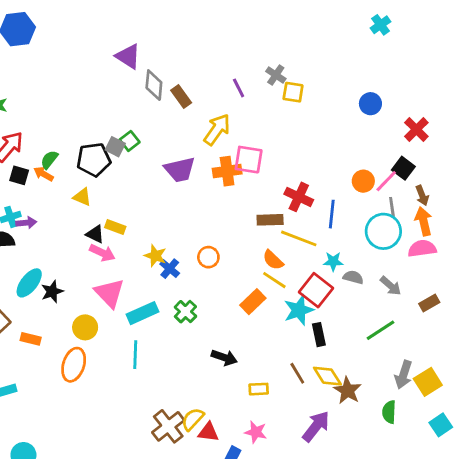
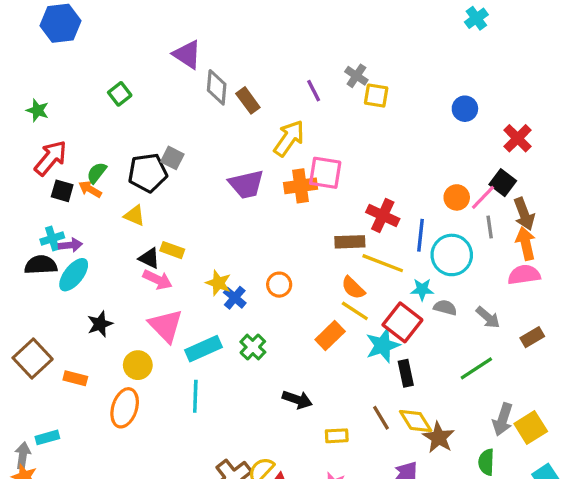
green square: (130, 141) -> (120, 94), moved
brown arrow: (422, 195) -> (524, 214), size x1.4
cyan circle: (383, 231) -> (452, 255), moved
cyan ellipse: (29, 283) -> (74, 275), moved

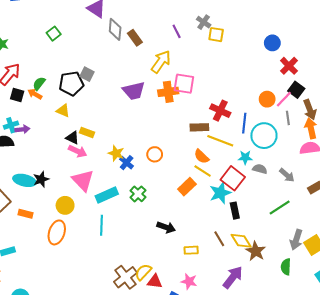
red cross: (518, 138) -> (289, 66), moved
cyan ellipse: (74, 275) -> (24, 180), moved, turned 65

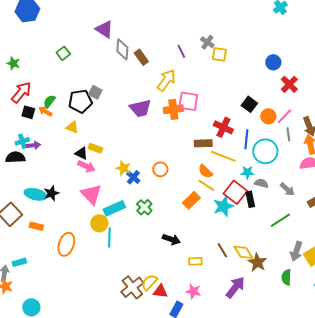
black square: (296, 90) -> (249, 104), moved
yellow circle: (65, 205) -> (99, 223), moved
black rectangle: (235, 211) -> (250, 199), moved

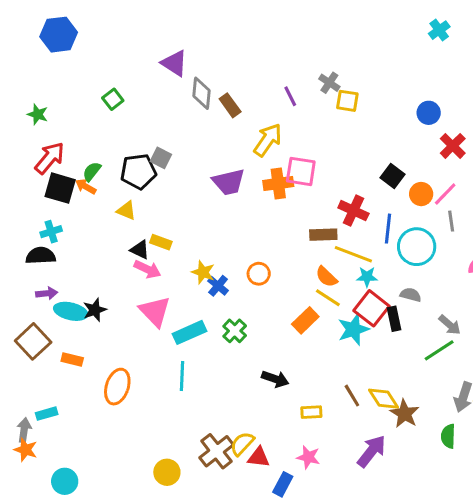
black square: (28, 112) -> (60, 188), size x1.5
purple arrow: (33, 145) -> (47, 293), moved
cyan star: (247, 172) -> (367, 277), moved
gray arrow: (287, 189) -> (450, 325), moved
yellow circle: (99, 223) -> (167, 472), moved

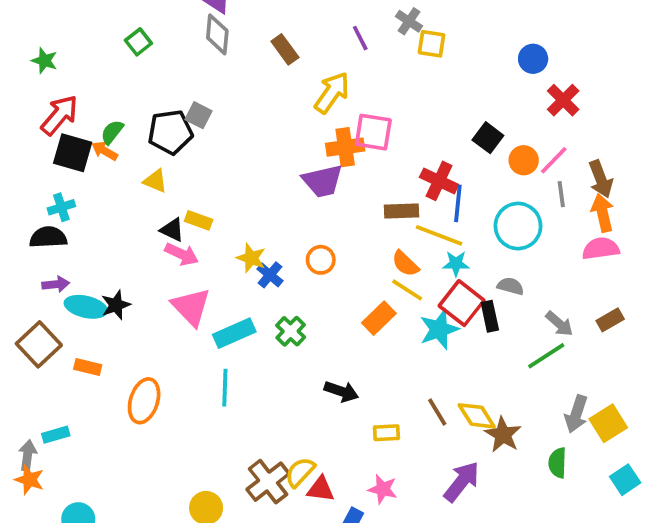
gray diamond: (202, 93) -> (217, 34), moved
purple trapezoid: (229, 182) -> (323, 181), moved
blue line: (388, 229) -> (458, 203), moved

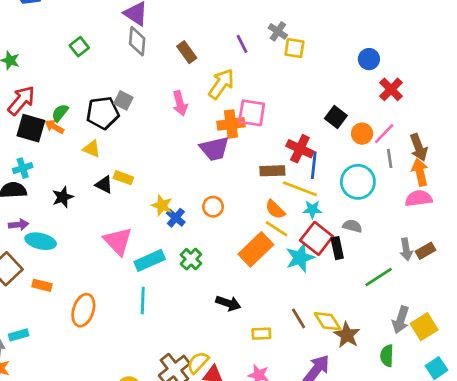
pink arrow: (182, 254) -> (180, 103), moved, turned 50
black star: (116, 305) -> (63, 197), moved
orange rectangle: (379, 318) -> (256, 249), size x1.4
gray arrow: (559, 324) -> (406, 249), moved, turned 40

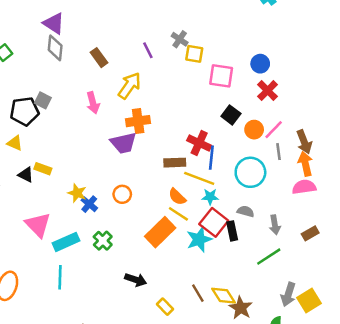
red cross: (391, 89) -> (268, 91), moved
pink square: (252, 113) -> (221, 76), moved
gray arrow: (406, 249) -> (275, 225), moved
yellow rectangle: (261, 334) -> (165, 307), turned 49

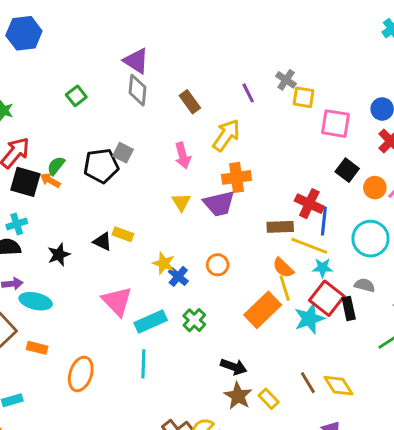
yellow triangle: (15, 143) -> (181, 202), moved, turned 35
yellow line: (178, 214) -> (285, 288), turned 40
brown star: (241, 308) -> (238, 396), moved

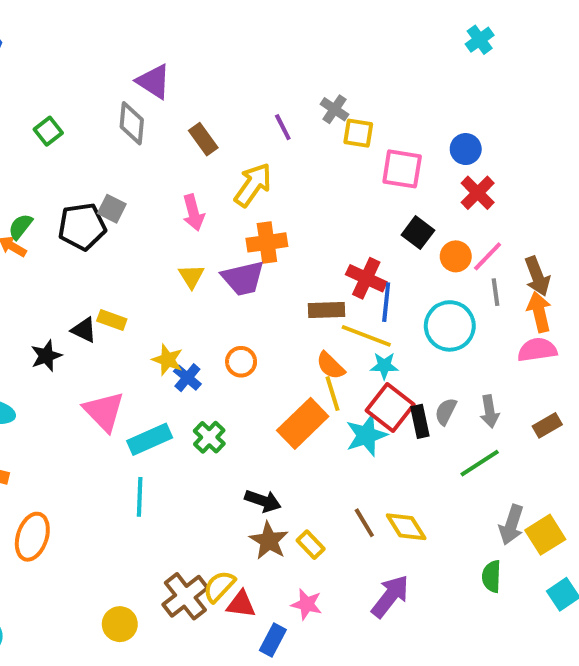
purple triangle: (136, 61) -> (154, 81), moved
black star: (59, 255) -> (46, 356), moved
gray semicircle: (365, 285) -> (446, 411), moved, turned -78
orange ellipse: (81, 374) -> (32, 537), moved

